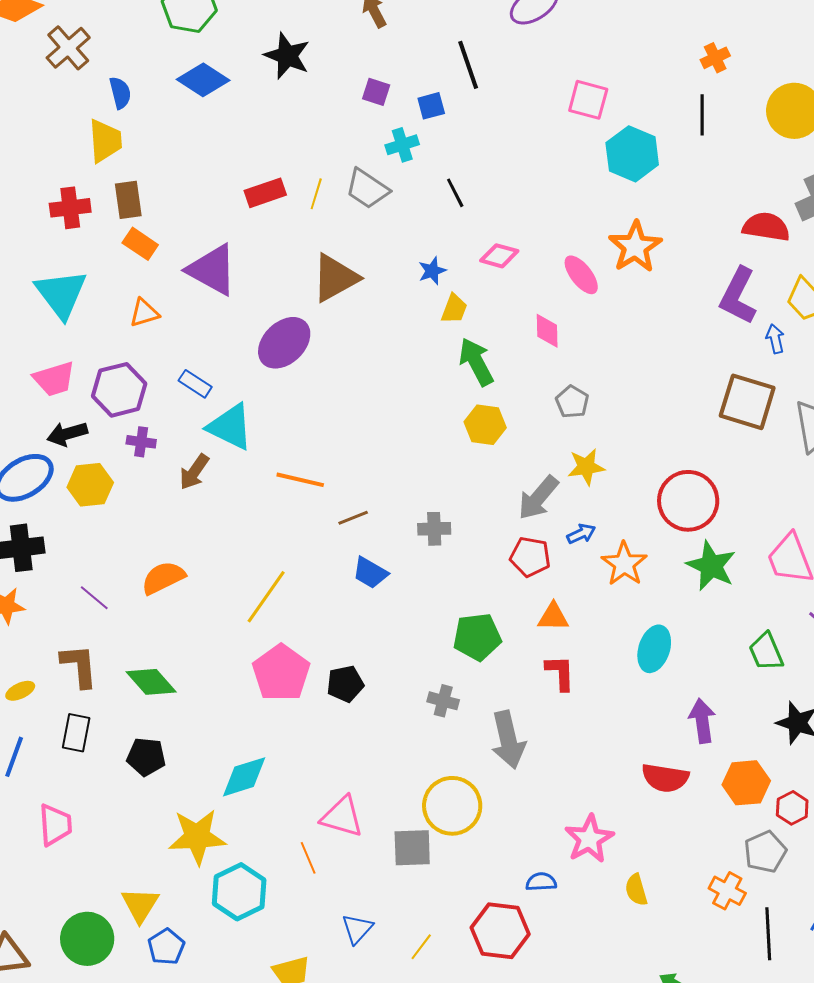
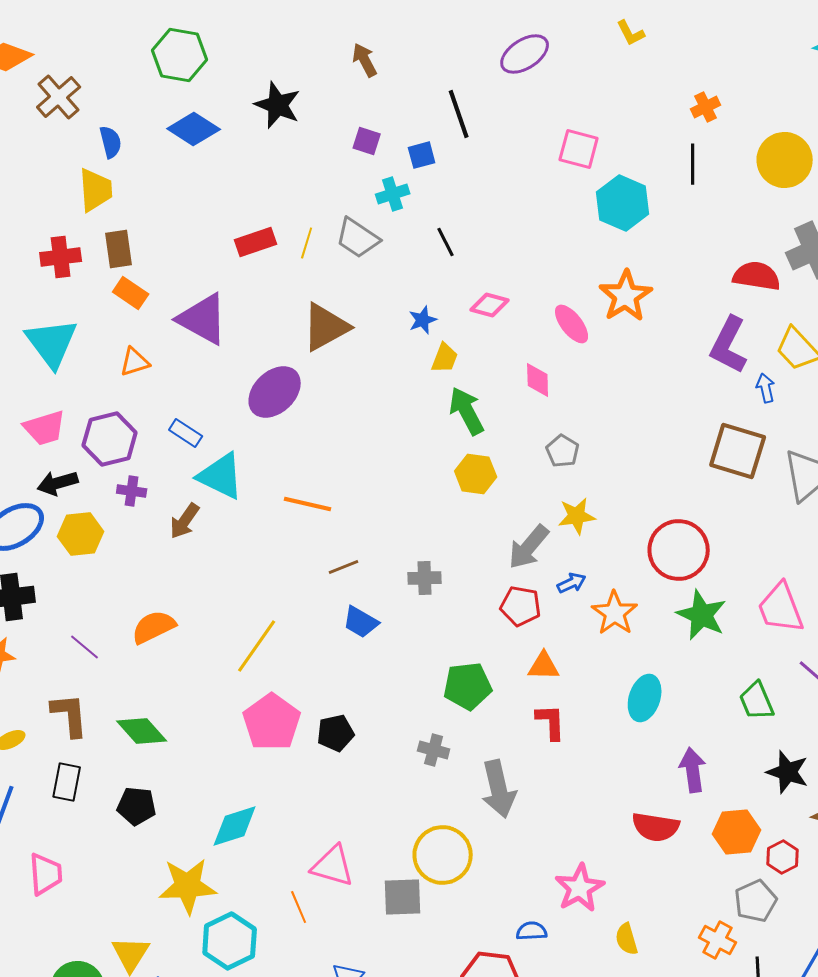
orange line: (300, 480) -> (308, 504), moved

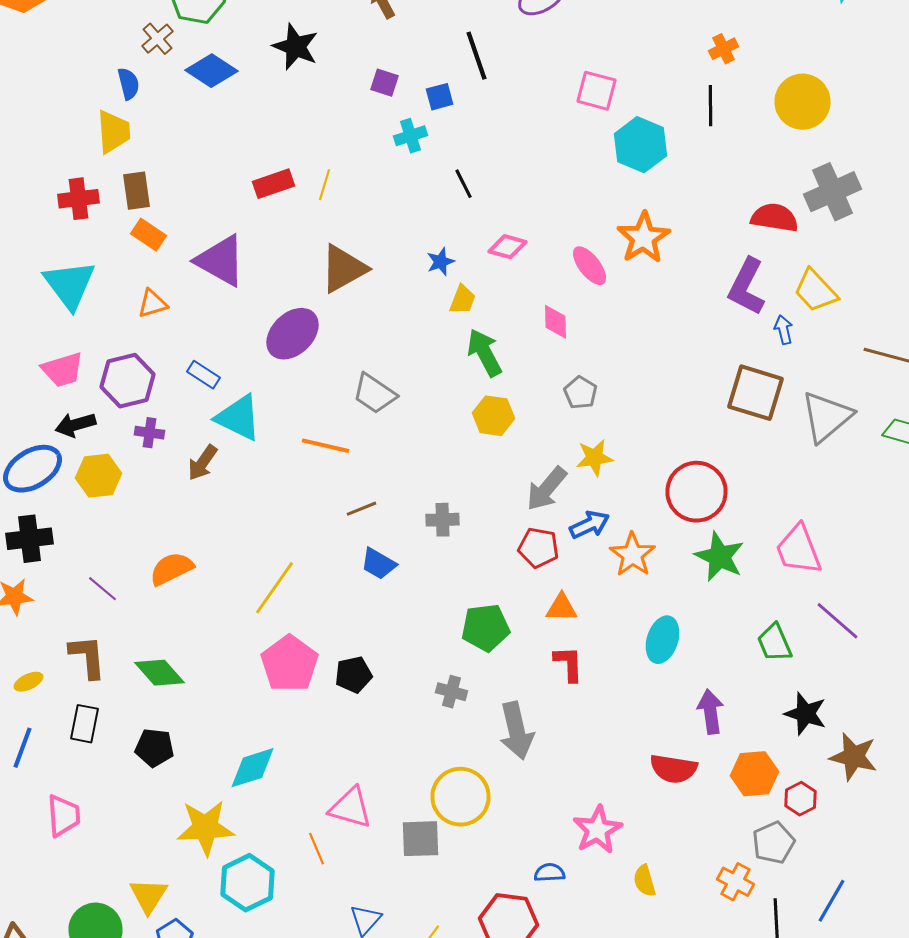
brown cross: (59, 97) -> (158, 39), moved, size x0.7
gray trapezoid: (358, 238) -> (374, 394), moved
blue arrow: (572, 583) -> (590, 525), size x1.4

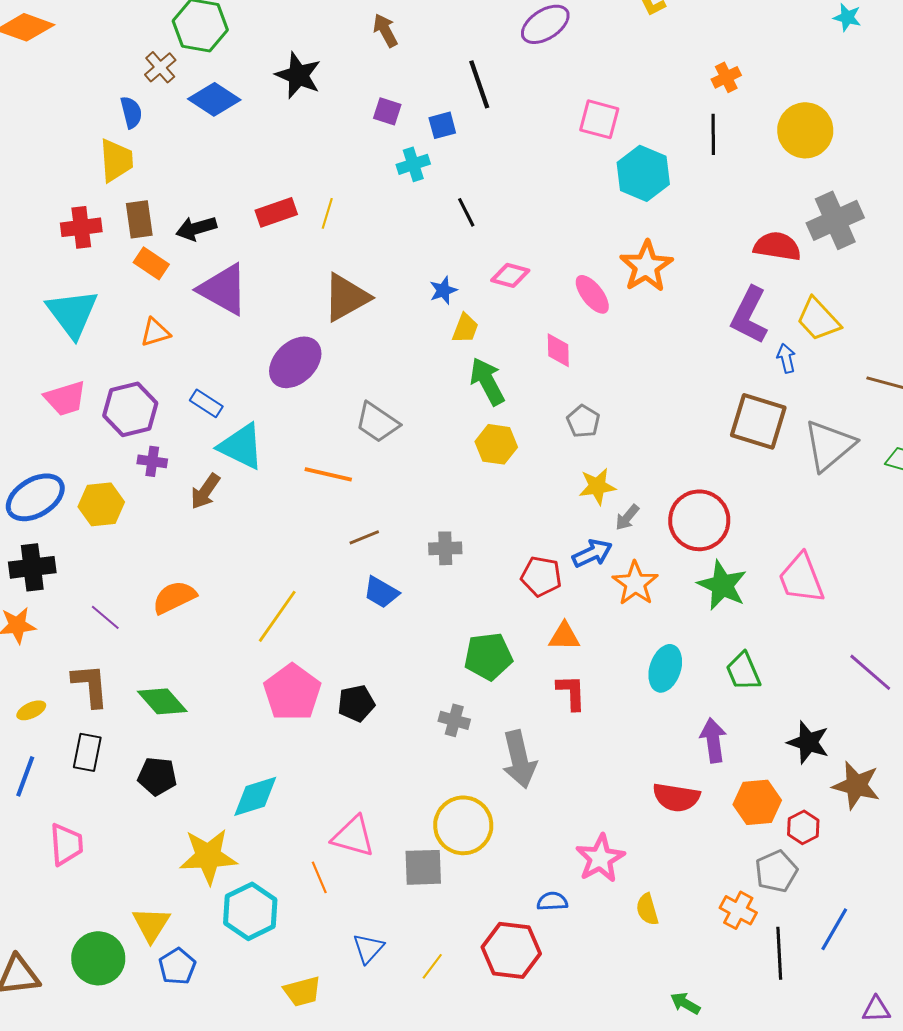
black arrow: (76, 425) -> (196, 228), moved
gray arrow: (546, 489) -> (627, 517), moved, size x0.6
purple line: (838, 621) -> (870, 672), moved
green trapezoid: (774, 643) -> (743, 671), moved

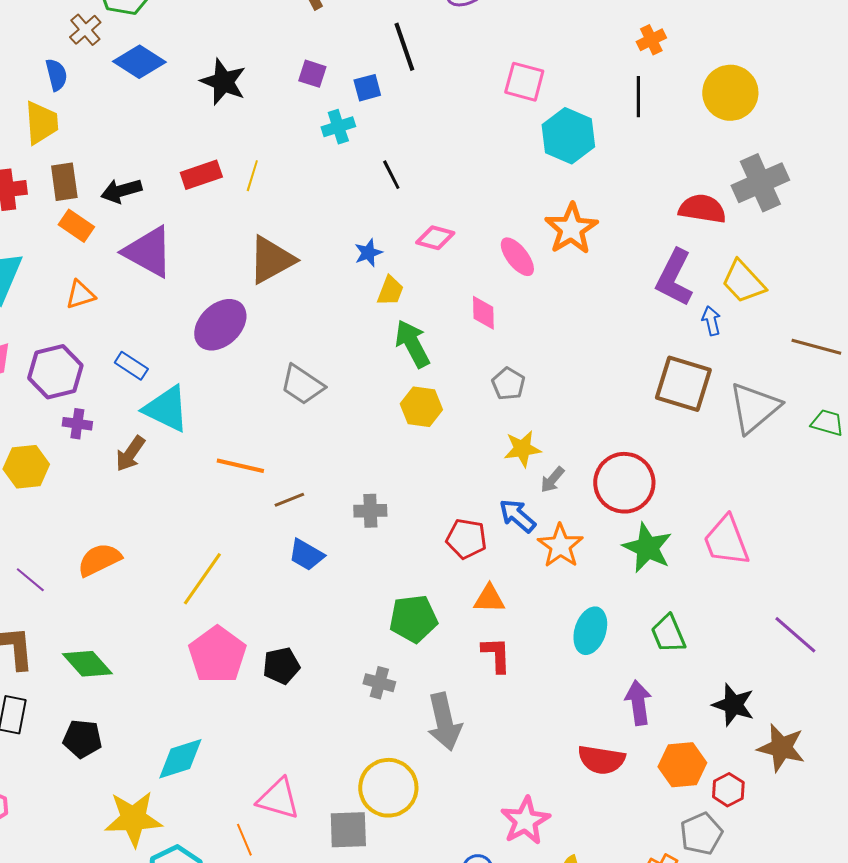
black star: (298, 75) -> (223, 82), moved
orange line: (328, 474) -> (240, 466), moved
blue arrow: (592, 553) -> (517, 516), turned -114

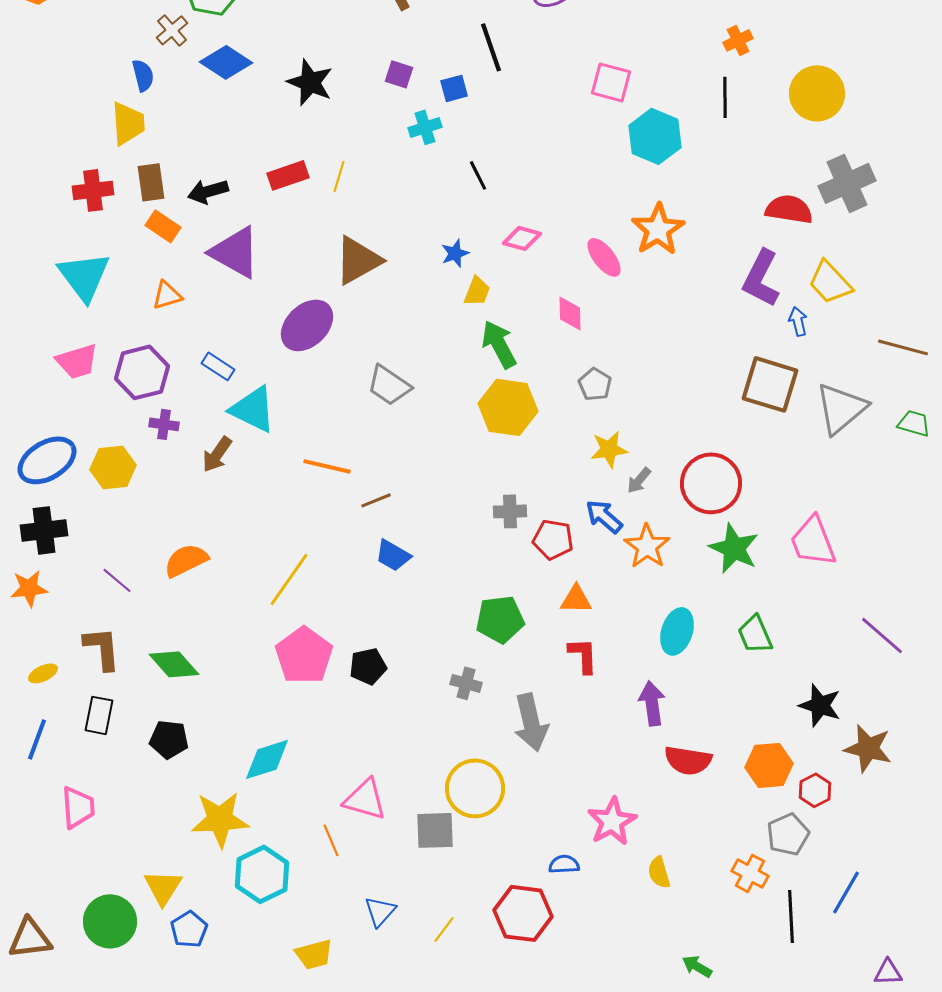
yellow hexagon: (421, 407) -> (508, 407), size x1.4
gray cross: (370, 511) -> (510, 511), moved
purple arrow: (638, 703) -> (652, 703), moved

